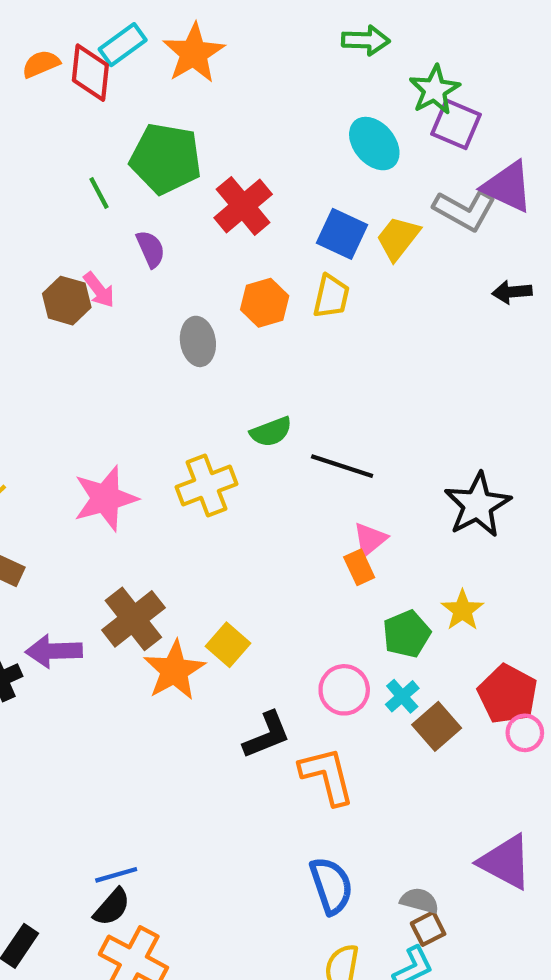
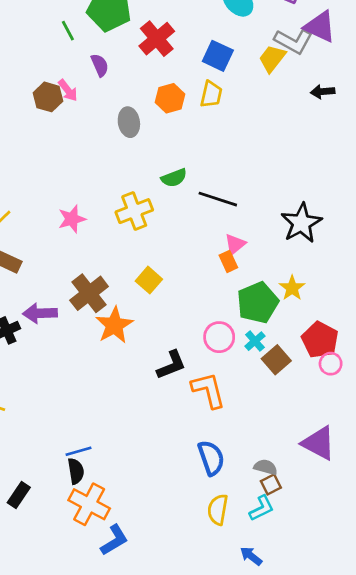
yellow trapezoid: (398, 238) -> (272, 58), moved
pink star: (105, 498) -> (72, 219), size x0.7
green pentagon: (407, 634) -> (258, 303), size x1.4
yellow square: (228, 645) -> (149, 280), moved
black semicircle: (112, 907) -> (76, 471), turned -50

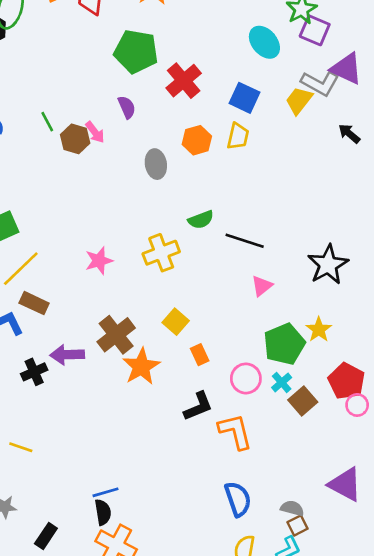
green line: (68, 31) -> (47, 122), moved
black arrow: (323, 92) -> (349, 134), turned 45
orange rectangle: (228, 261) -> (200, 355), moved

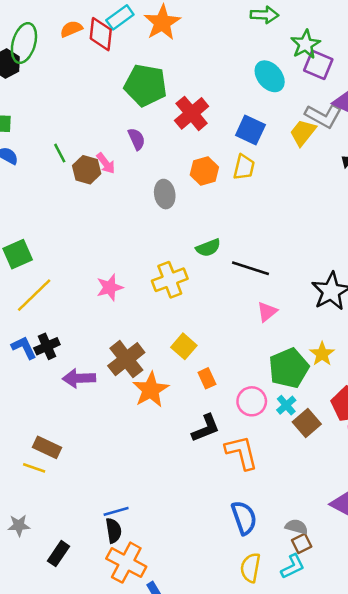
brown rectangle: (34, 303) -> (47, 447), moved
black cross: (34, 372) -> (47, 346), moved

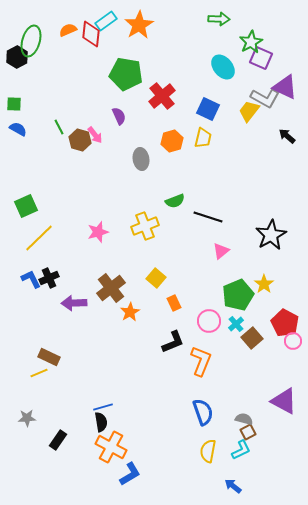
orange star: (151, 390) -> (130, 312), size x0.7
orange L-shape: (241, 452) -> (201, 361), turned 36
yellow line: (34, 468) -> (39, 373), turned -42

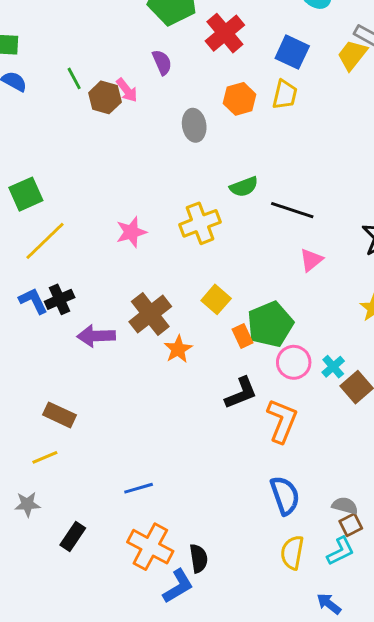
green pentagon: (238, 295) -> (270, 324), moved
yellow line: (39, 373) -> (45, 457), moved
black semicircle: (101, 422) -> (199, 558), moved

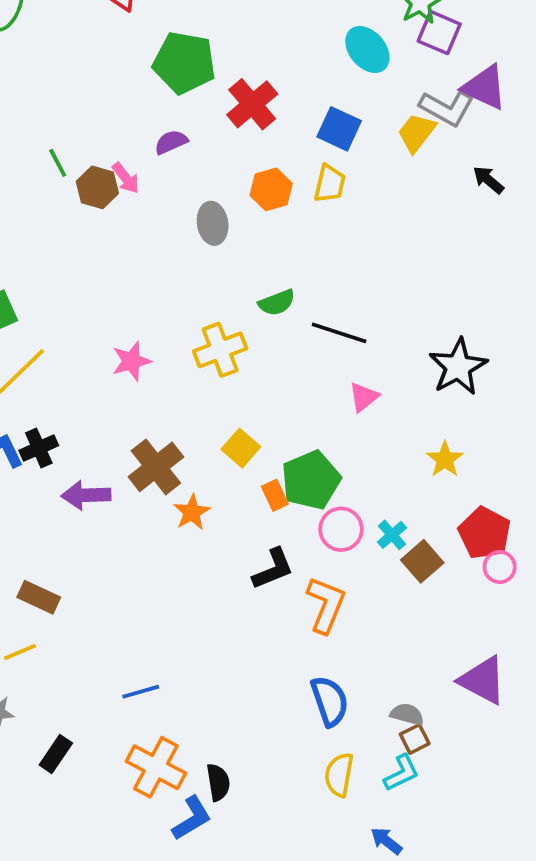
purple semicircle: (162, 62) -> (171, 142), turned -90

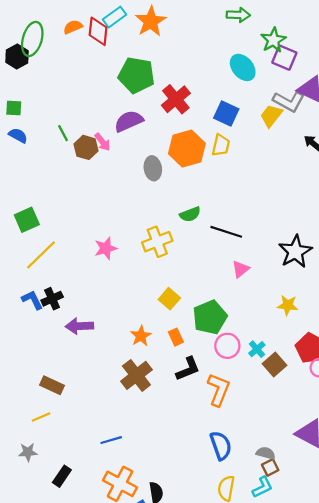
purple semicircle: (171, 142) -> (129, 121), size x1.5
orange hexagon: (271, 189) -> (187, 149), size x1.5
yellow star: (445, 459) -> (288, 305), turned -30
brown cross: (156, 467) -> (136, 375), moved
orange rectangle: (275, 495) -> (176, 337), moved

